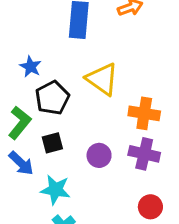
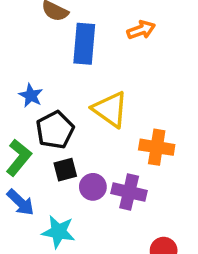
black square: (52, 143) -> (65, 170), moved
purple cross: (144, 154) -> (129, 192), moved
purple circle: (99, 155) -> (93, 187), moved

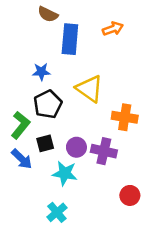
blue star: (31, 95) -> (41, 72), moved, turned -30
black square: (65, 170) -> (45, 143), moved
cyan star: (58, 232) -> (65, 173), moved

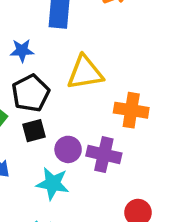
yellow triangle: (89, 89) -> (85, 73), turned -44
black square: (45, 143) -> (34, 131), moved

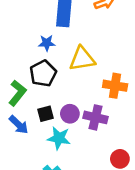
blue star: (22, 50) -> (47, 43), moved
black square: (34, 131) -> (45, 114), moved

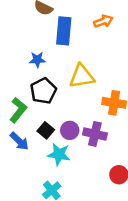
blue star: (47, 43) -> (37, 60), moved
black square: (45, 114) -> (46, 130), turned -35

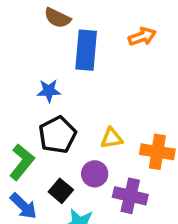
yellow triangle: (82, 76) -> (112, 138), moved, size x0.6
purple circle: (70, 130) -> (95, 174), moved

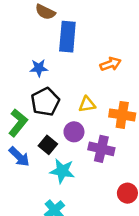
orange arrow: (142, 37) -> (110, 64), moved

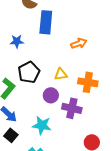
blue star: (39, 68) -> (17, 41), moved
black square: (48, 145) -> (11, 135), moved

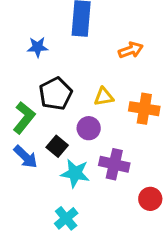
purple cross: (72, 108) -> (114, 164), moved
black square: (11, 135) -> (57, 146), moved

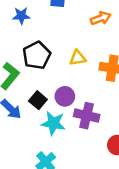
purple circle: (89, 128) -> (65, 96), moved

